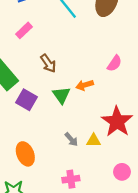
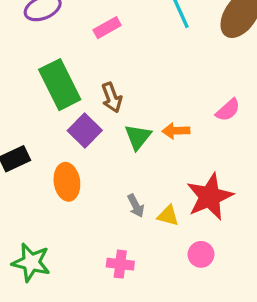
brown arrow: (48, 63) -> (112, 98), moved
orange ellipse: (25, 154) -> (67, 182), moved
pink circle: (122, 172) -> (201, 254), moved

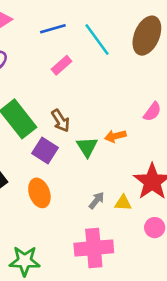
pink rectangle: (107, 28) -> (61, 65), moved
gray arrow: (136, 206) -> (96, 200), turned -102
pink cross: (120, 264) -> (94, 248), size x1.8

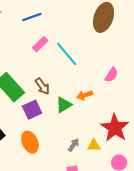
cyan line: (97, 40) -> (67, 54), moved
green triangle: (87, 147) -> (64, 105), turned 36
purple square: (45, 150) -> (32, 110), turned 36

